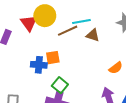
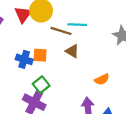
brown line: (68, 31) -> (61, 31), turned 30
brown triangle: (93, 35) -> (72, 51), moved

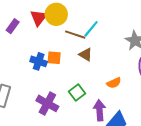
cyan line: (77, 25) -> (91, 29), turned -54
green square: (41, 85) -> (77, 93), moved

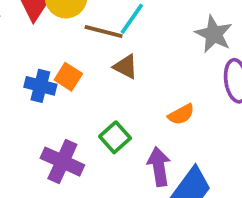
orange square: (54, 58) -> (68, 77), turned 32

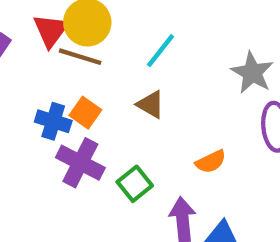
brown line: (104, 32) -> (80, 57), moved
purple cross: (62, 162) -> (80, 163), moved

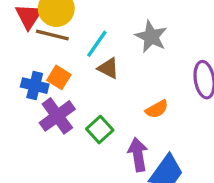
cyan line: (161, 51) -> (97, 44), moved
gray star: (252, 73) -> (151, 37), moved
purple cross: (80, 163) -> (57, 116), turned 30

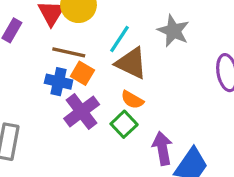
brown line: (52, 35) -> (69, 52), moved
brown triangle: (108, 68) -> (131, 63), size x1.5
orange semicircle: (157, 109) -> (132, 100), moved, turned 60

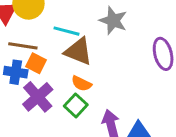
cyan line: (120, 39) -> (67, 31), turned 75

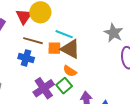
gray star: (113, 21) -> (114, 33), moved
orange square: (36, 63) -> (54, 48), moved, turned -32
purple cross: (38, 97) -> (44, 88), moved

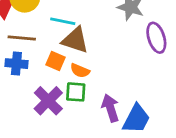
orange square: (54, 48) -> (56, 61), moved, turned 32
green square: (64, 86) -> (76, 92), turned -35

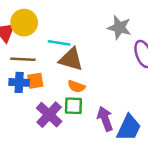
orange square: (56, 61) -> (35, 81), moved, turned -30

